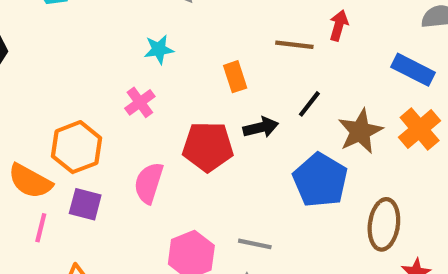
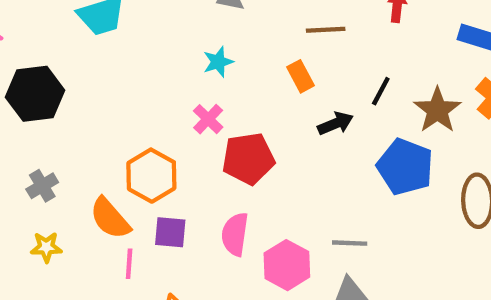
brown line: (294, 45) -> (326, 30), moved
red pentagon: (208, 147) -> (248, 159), moved
orange semicircle: (30, 181) -> (110, 218), turned 30
pink semicircle: (149, 183) -> (235, 234), moved

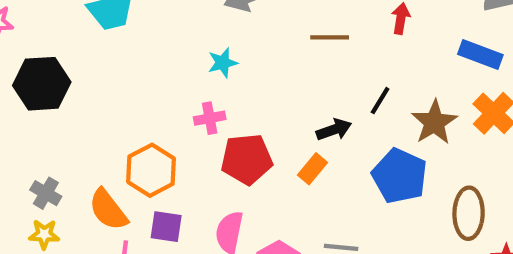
orange rectangle: (301, 76) -> (313, 169), moved, turned 64
pink cross: (208, 119) -> (210, 118), turned 32
gray cross: (42, 186) -> (46, 193), moved, turned -32

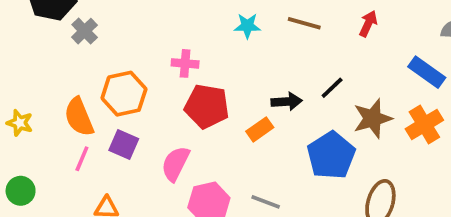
cyan star: (223, 63) -> (247, 26), moved
gray cross: (46, 193) -> (85, 31), moved

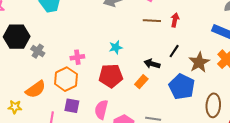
red arrow: (368, 24) -> (175, 20), moved
cyan star: (247, 26) -> (116, 47), moved
pink cross: (185, 63) -> (77, 57), moved
black arrow: (287, 102) -> (152, 64), turned -147
orange semicircle: (79, 117) -> (36, 89), moved, turned -90

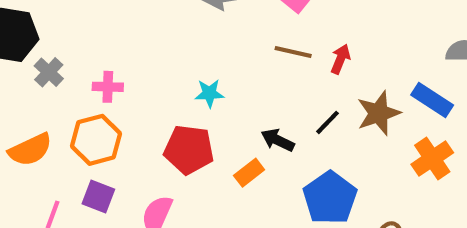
pink cross: (77, 57) -> (108, 87), moved
brown star: (199, 62) -> (379, 113), moved

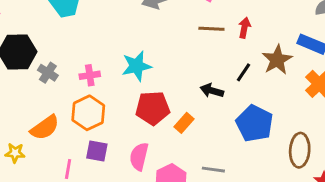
cyan star: (209, 93) -> (137, 66), moved, size x1.5
orange rectangle: (249, 173) -> (184, 123), moved

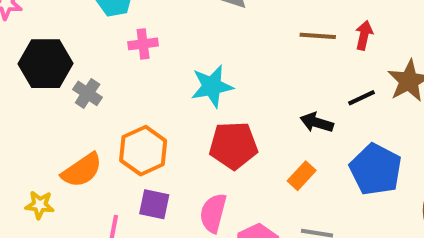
black line: (243, 72) -> (362, 98), turned 30
pink cross: (90, 75) -> (143, 44), moved
orange rectangle: (184, 123) -> (302, 176), moved

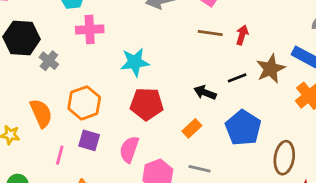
pink cross: (143, 44) -> (90, 30), size x1.4
orange semicircle: (82, 170) -> (41, 113), turned -84

